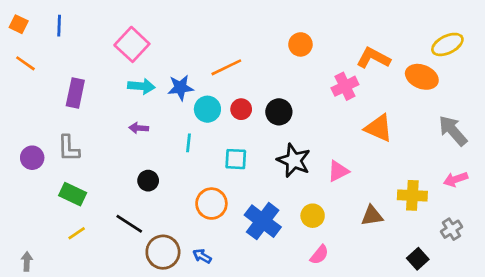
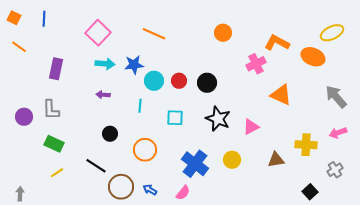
orange line: (226, 67) -> (154, 34), moved, turned 50
orange circle: (211, 204) -> (145, 150), moved
pink semicircle: (319, 255) -> (183, 193), moved

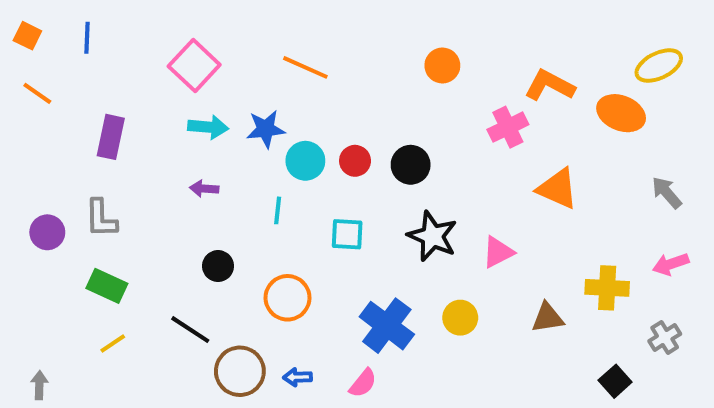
gray arrow: (336, 97) -> (667, 193), size x0.7
blue arrow: (150, 190) -> (297, 377), turned -32

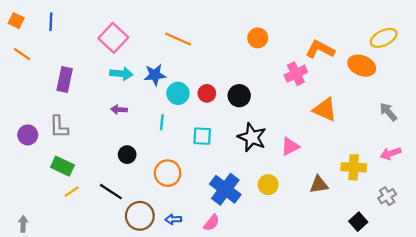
yellow line: (113, 343) -> (72, 192), moved

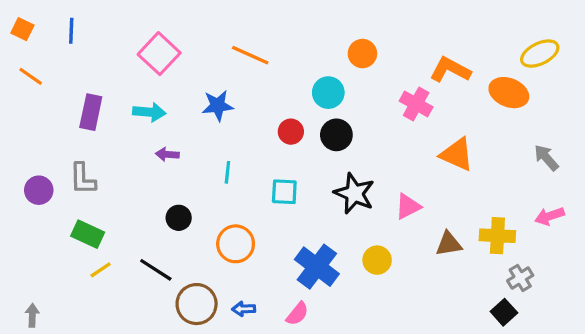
cyan arrow: (121, 74) -> (149, 112), moved
pink cross: (296, 74) -> (416, 104), turned -35
cyan circle: (178, 93) -> (328, 93), moved
brown triangle: (319, 185) -> (449, 244), moved
gray cross: (387, 196) -> (520, 278), moved

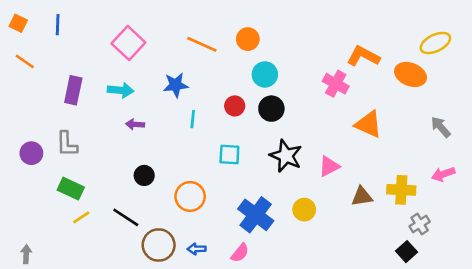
orange circle: (362, 54) -> (248, 39), moved
cyan line: (227, 172) -> (193, 119), moved

